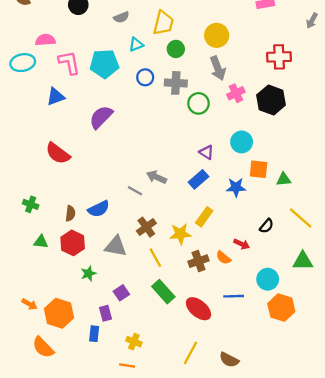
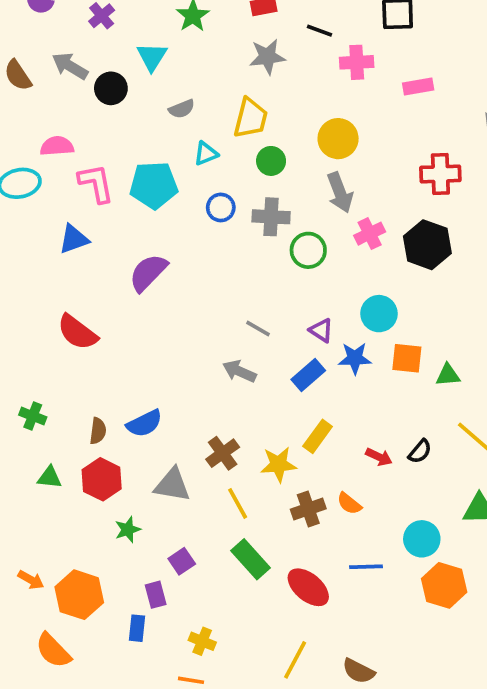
blue star: (236, 187) -> (355, 358), moved
gray line: (135, 191) -> (258, 328), moved
red arrow: (242, 244) -> (379, 457), moved

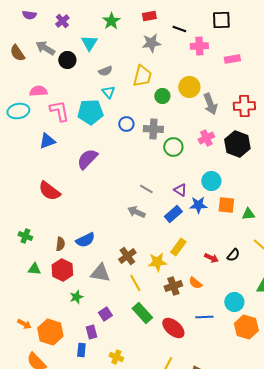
cyan triangle: (206, 153) -> (108, 92), moved, turned -48
green circle: (271, 161) -> (162, 96), moved
gray arrow: (340, 193) -> (210, 104), moved

